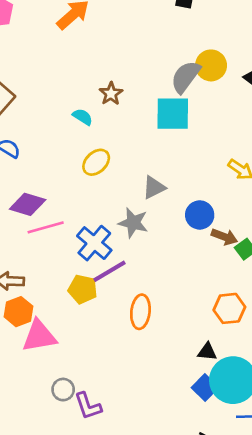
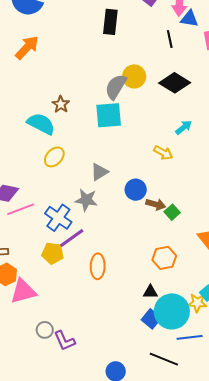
cyan semicircle: (83, 117) -> (41, 124), size x1.8

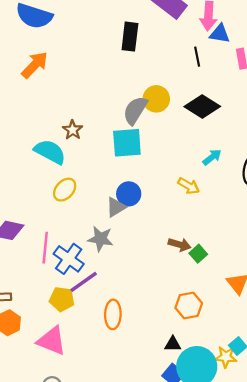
blue circle: (136, 190) -> (129, 194), moved
pink line: (21, 209) -> (45, 248), moved, turned -64
pink triangle: (23, 291) -> (52, 341), moved, turned 36

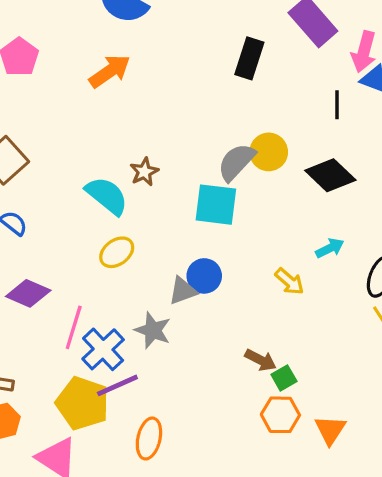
yellow pentagon: (62, 299) -> (83, 403), size x1.5
orange hexagon: (189, 305) -> (280, 415), moved

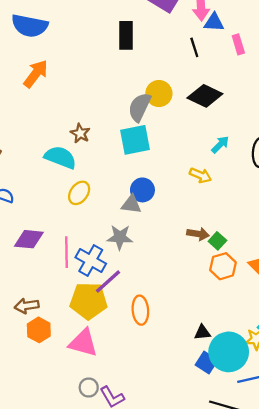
gray triangle: (183, 291) -> (131, 204), turned 45

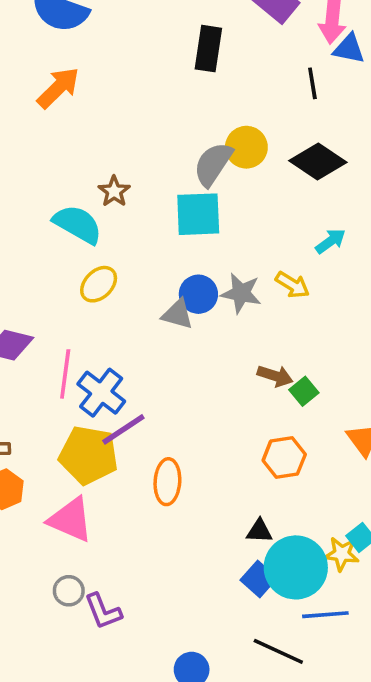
gray star: (120, 237) -> (241, 293), moved
orange hexagon: (223, 266) -> (284, 457), moved

